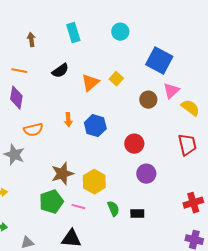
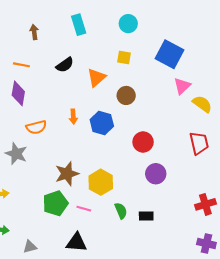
yellow square: (116, 79) -> (124, 57), moved, turned -32
brown circle: (148, 100) -> (126, 95), moved

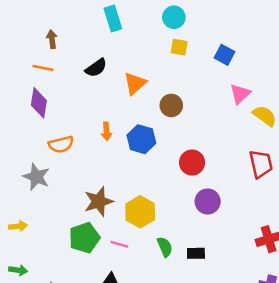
brown arrow: (34, 32) -> (52, 39), moved
blue square: (169, 54) -> (224, 55), size x0.6
yellow square: (124, 57) -> (179, 47), moved

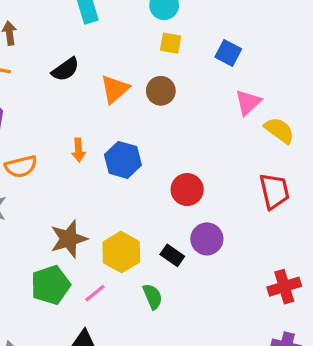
brown circle: (171, 105) -> (161, 91), moved
pink line: (119, 244) -> (95, 293), turned -54
black rectangle: (196, 253) -> (172, 255), moved, turned 36

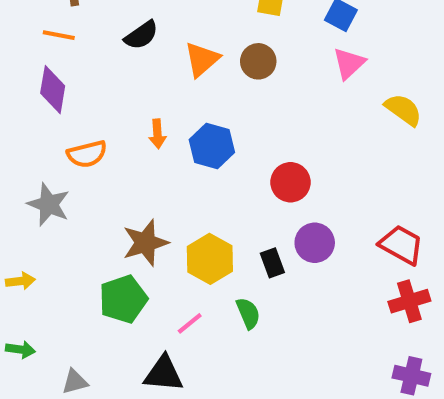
pink triangle: (248, 102) -> (349, 63), moved
red trapezoid: (274, 191) -> (401, 245), moved, turned -48
black rectangle: (172, 255) -> (272, 263), turned 35
pink line: (95, 293) -> (190, 323), moved

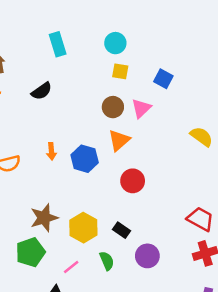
orange triangle: (202, 59) -> (119, 140), moved
pink triangle: (349, 63) -> (141, 108), moved
purple circle: (315, 243) -> (147, 256), moved
black rectangle: (272, 263) -> (122, 230), turned -35

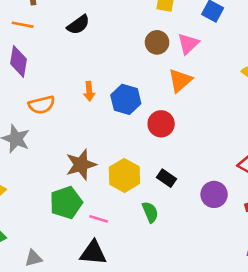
orange triangle: (119, 140) -> (180, 80), moved
red circle: (133, 181) -> (161, 124), moved
purple circle: (147, 256) -> (214, 194), moved
pink line: (71, 267) -> (99, 219), moved, turned 56

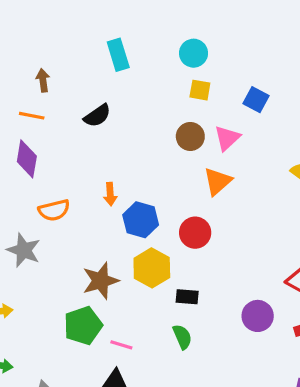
blue hexagon: (126, 99) -> (141, 220), moved
yellow hexagon: (124, 175) -> (152, 268), moved
black rectangle: (167, 178) -> (187, 297), moved, turned -30

